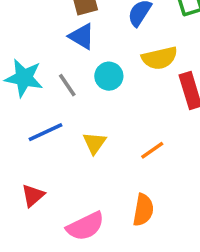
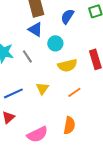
yellow semicircle: (160, 58) -> (67, 65), moved
cyan circle: (109, 76) -> (55, 43), moved
blue line: (46, 132) -> (13, 93), moved

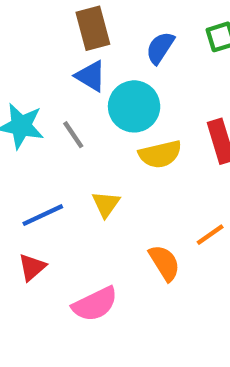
cyan circle: (55, 43) -> (134, 106), size x1.5
orange line: (74, 92) -> (210, 235), moved
orange semicircle: (69, 125) -> (164, 263), moved, turned -42

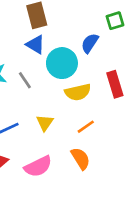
blue semicircle: (160, 48) -> (90, 43), moved
orange line: (210, 235) -> (86, 127), moved
pink semicircle: (95, 304) -> (38, 166), moved

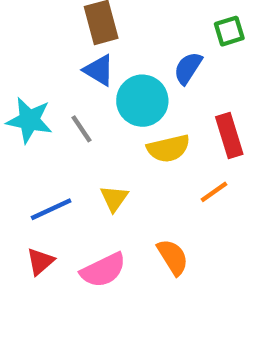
orange line: (86, 127) -> (214, 192), moved

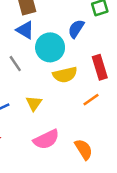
orange semicircle: (173, 257) -> (84, 149), moved
pink semicircle: (103, 270) -> (46, 139), moved

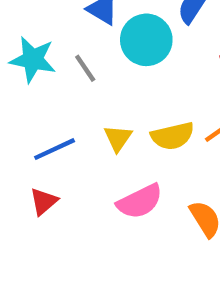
yellow semicircle: (65, 75) -> (172, 136), moved

